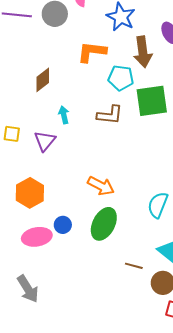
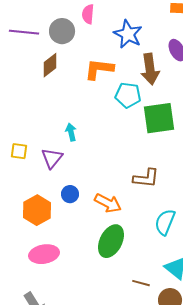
brown diamond: (43, 80) -> (50, 65), moved
brown L-shape: (110, 115) -> (146, 178), moved
blue circle: (63, 225) -> (70, 194), moved

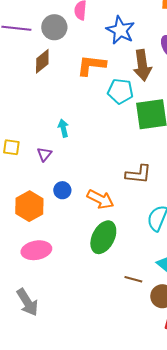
purple triangle: (52, 158) -> (44, 154), size x0.7

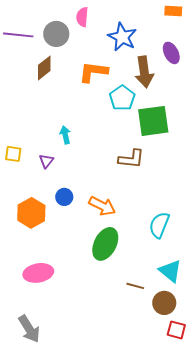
cyan pentagon: (120, 91) -> (122, 98), turned 30
brown L-shape: (138, 174) -> (131, 159), moved
pink ellipse: (36, 250) -> (38, 273), moved
gray arrow: (27, 302) -> (29, 329), moved

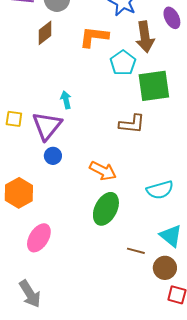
purple triangle: (46, 161) -> (47, 126), size x2.0
blue circle: (64, 197) -> (53, 156), moved
orange hexagon: (31, 213) -> (19, 193), moved
cyan semicircle: (159, 225) -> (160, 190), turned -128
pink ellipse: (38, 273) -> (39, 238), turned -48

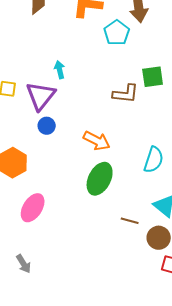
green square: (154, 86) -> (153, 77), moved, size x0.7
cyan semicircle: (160, 190) -> (154, 160), turned -56
gray arrow: (30, 294) -> (24, 264), size x0.7

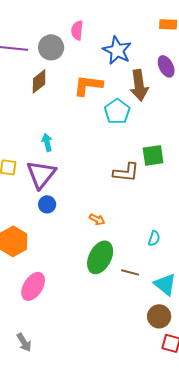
cyan arrow: (60, 70) -> (47, 142), moved
orange arrow: (97, 141) -> (97, 219), size x0.6
cyan semicircle: (154, 160) -> (154, 238), size x0.6
brown line: (130, 221) -> (130, 272), moved

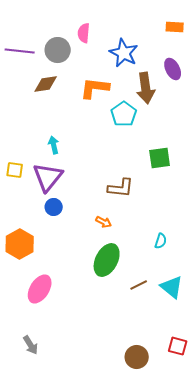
brown diamond: (39, 81) -> (46, 84), turned 30
brown L-shape: (126, 172) -> (121, 188), moved
brown line: (130, 272) -> (139, 285), moved, turned -42
brown circle: (159, 316) -> (137, 357), moved

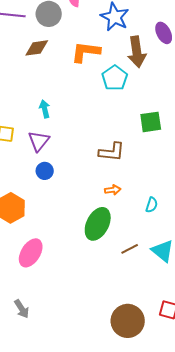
purple triangle: (48, 177) -> (39, 141), size x0.7
orange arrow: (104, 222) -> (113, 190), moved, turned -35
brown circle: (137, 357) -> (128, 321), size x1.4

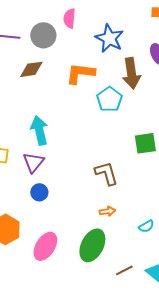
cyan arrow: (45, 109) -> (39, 130), size x1.6
brown L-shape: (112, 152) -> (106, 173), turned -112
cyan semicircle: (152, 205) -> (146, 226), turned 42
pink ellipse: (31, 253) -> (45, 246), moved

